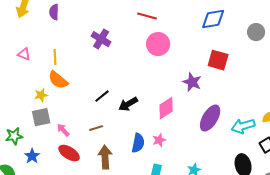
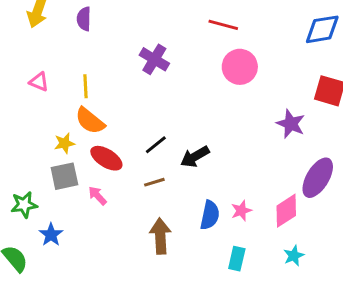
pink diamond: (166, 108) -> (286, 211), moved
brown line: (96, 128) -> (154, 182), moved
red ellipse: (69, 153) -> (106, 158), moved

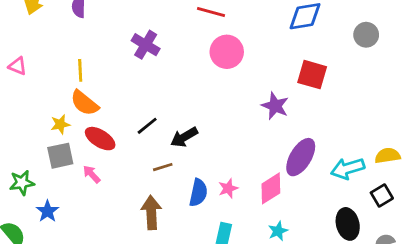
pink triangle: (39, 82) -> (18, 66), moved
brown line: (154, 182) -> (163, 167), moved

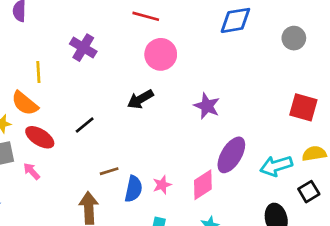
yellow line: (80, 70) -> (38, 72), moved
red square: (312, 75) -> (303, 107), moved
black arrow: (184, 137) -> (140, 99), moved
brown line: (163, 167) -> (109, 171), moved

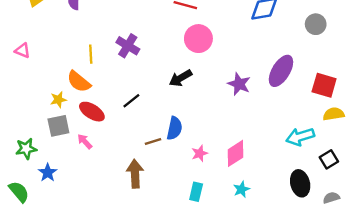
purple cross: (83, 48) -> (128, 46), moved
yellow semicircle: (314, 154) -> (334, 114), moved
purple ellipse: (231, 155) -> (281, 71), moved
blue semicircle: (134, 189) -> (174, 128), moved

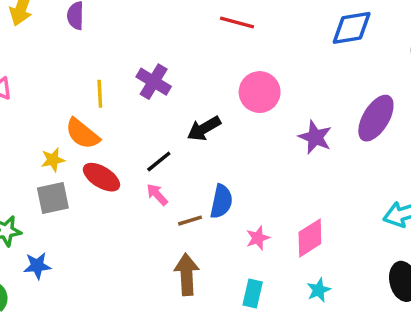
pink circle: (198, 39) -> (260, 92), moved
black arrow: (180, 78) -> (204, 129), moved
pink arrow: (85, 141) -> (157, 195), moved
blue star: (48, 173) -> (37, 266), turned 30
brown arrow: (135, 174) -> (187, 274), moved

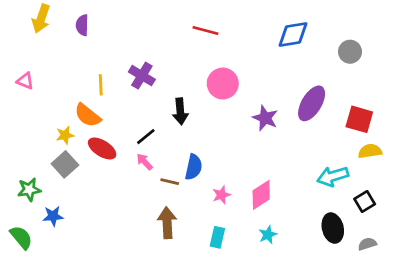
black arrow: (204, 129) -> (180, 111), turned -65
gray square: (53, 198) -> (65, 164), turned -30
brown line: (190, 221) -> (170, 182), turned 30

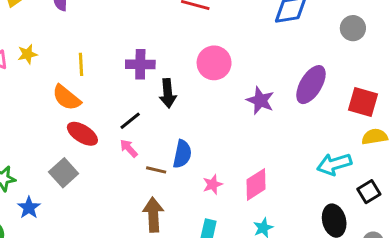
purple cross: (142, 76) -> (140, 64), moved, turned -30
yellow star: (65, 135) -> (27, 54), moved
gray square: (65, 164) -> (64, 173), moved
blue star: (53, 216) -> (29, 208), turned -30

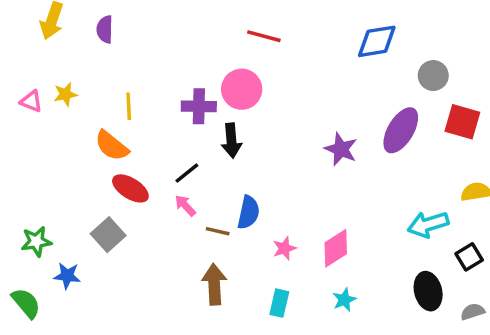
gray circle: (353, 28) -> (433, 76), moved
pink circle: (214, 63) -> (242, 89), moved
red square: (363, 102) -> (462, 122), moved
blue star: (29, 208) -> (67, 276), turned -30

